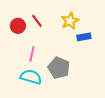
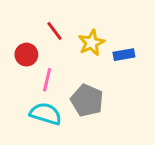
yellow star: (70, 21) -> (91, 43), moved
red circle: (18, 26) -> (26, 55), moved

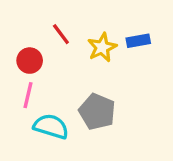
blue rectangle: (124, 55) -> (138, 41), moved
pink line: (47, 80) -> (28, 95), moved

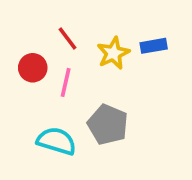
pink line: (28, 95) -> (66, 82), moved

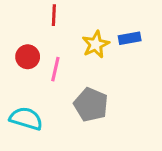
red line: (67, 38) -> (54, 15), moved, turned 40
cyan semicircle: (57, 141) -> (26, 119), moved

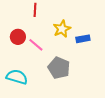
blue rectangle: (130, 38) -> (83, 39), moved
pink line: (55, 69) -> (36, 45), turned -63

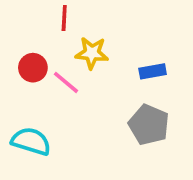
yellow star: (62, 29) -> (92, 53), moved, turned 30
gray pentagon: (59, 68) -> (149, 125), moved

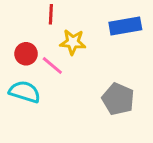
blue rectangle: (153, 71) -> (125, 26), moved, size x1.5
cyan semicircle: (31, 141) -> (25, 92), moved

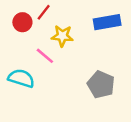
red line: (51, 14) -> (44, 12), turned 35
red circle: (26, 54) -> (22, 22), moved

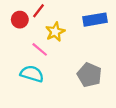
yellow star: (62, 36) -> (55, 32), turned -30
cyan semicircle: (21, 78) -> (32, 74), moved

